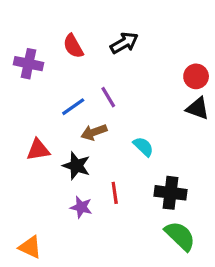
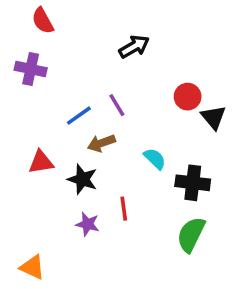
red semicircle: (73, 46) -> (43, 21), moved
red circle: (196, 76) -> (188, 97), moved
black triangle: (198, 108) -> (213, 117), turned 30
black cross: (171, 193) -> (193, 183), moved
green semicircle: (180, 236) -> (191, 235), moved, turned -108

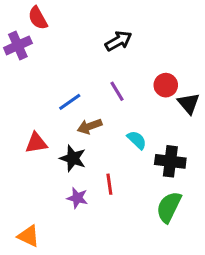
purple cross: (31, 69) -> (18, 45), moved, turned -36
purple line: (117, 105) -> (117, 91), moved

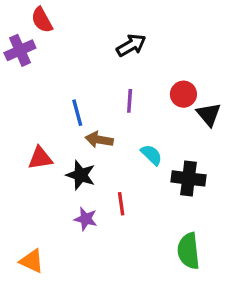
purple line: (117, 91) -> (130, 101), turned 35
blue line: (70, 102) -> (77, 113), turned -70
brown arrow: (90, 126) -> (99, 140), turned 30
green semicircle: (169, 207) -> (189, 251), moved, turned -32

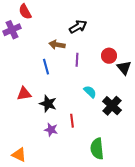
brown arrow: (99, 140) -> (57, 45), moved
black cross: (189, 178) -> (112, 106), turned 36
green semicircle: (189, 251) -> (97, 149), moved

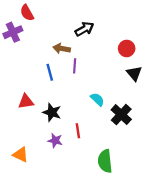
red circle: (109, 56) -> (127, 48), moved
purple line: (77, 60) -> (75, 66), moved
orange triangle: (19, 155) -> (20, 155), moved

